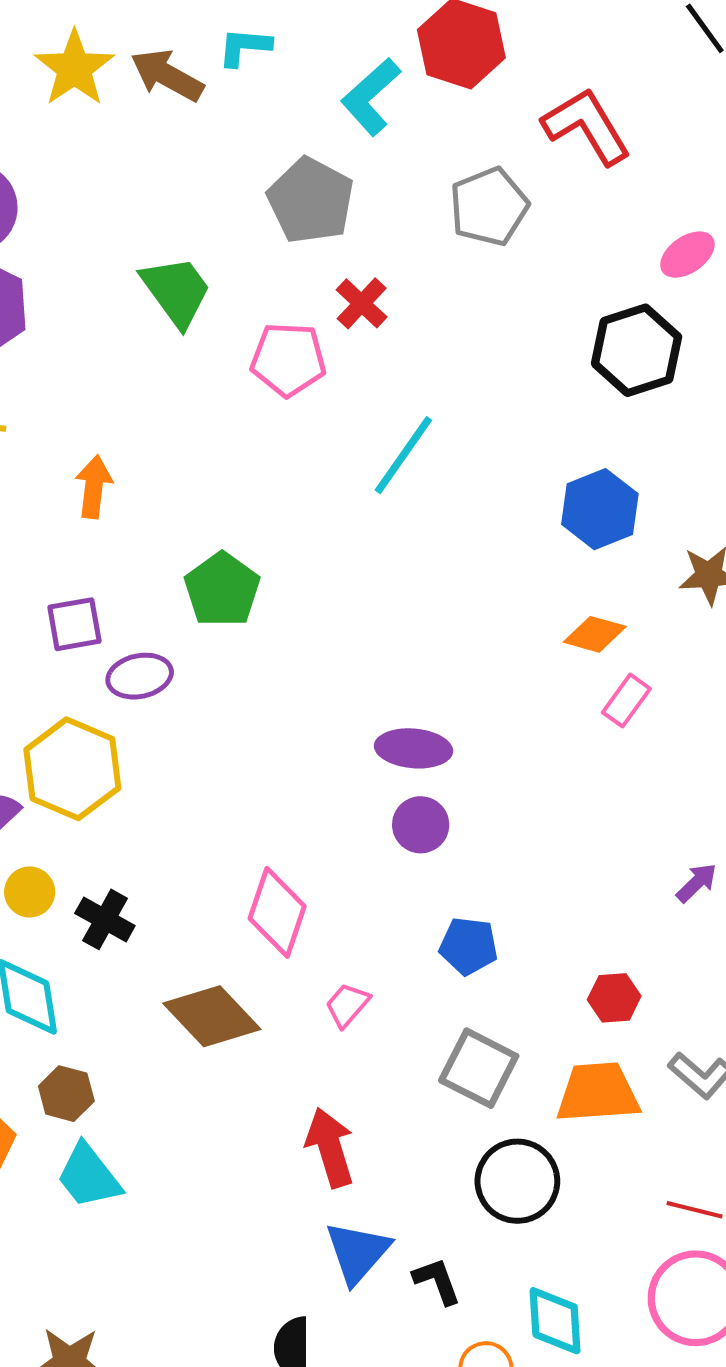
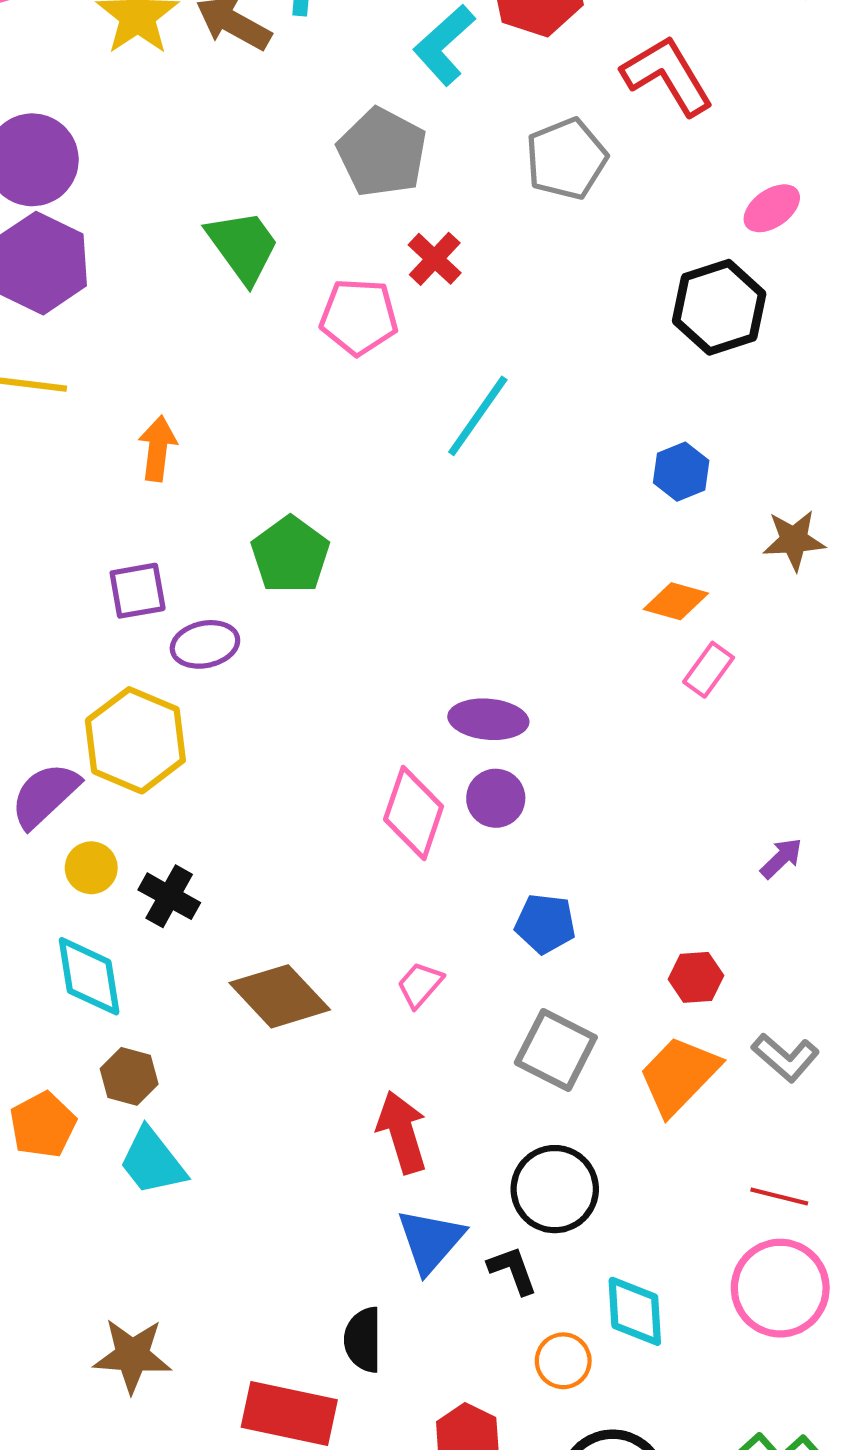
blue hexagon: (600, 509) -> (681, 472), size x0.7
pink diamond: (277, 912) -> (414, 813), moved
orange trapezoid: (598, 1093) -> (679, 1075), turned -42
black circle: (517, 1181) -> (555, 1189), moved

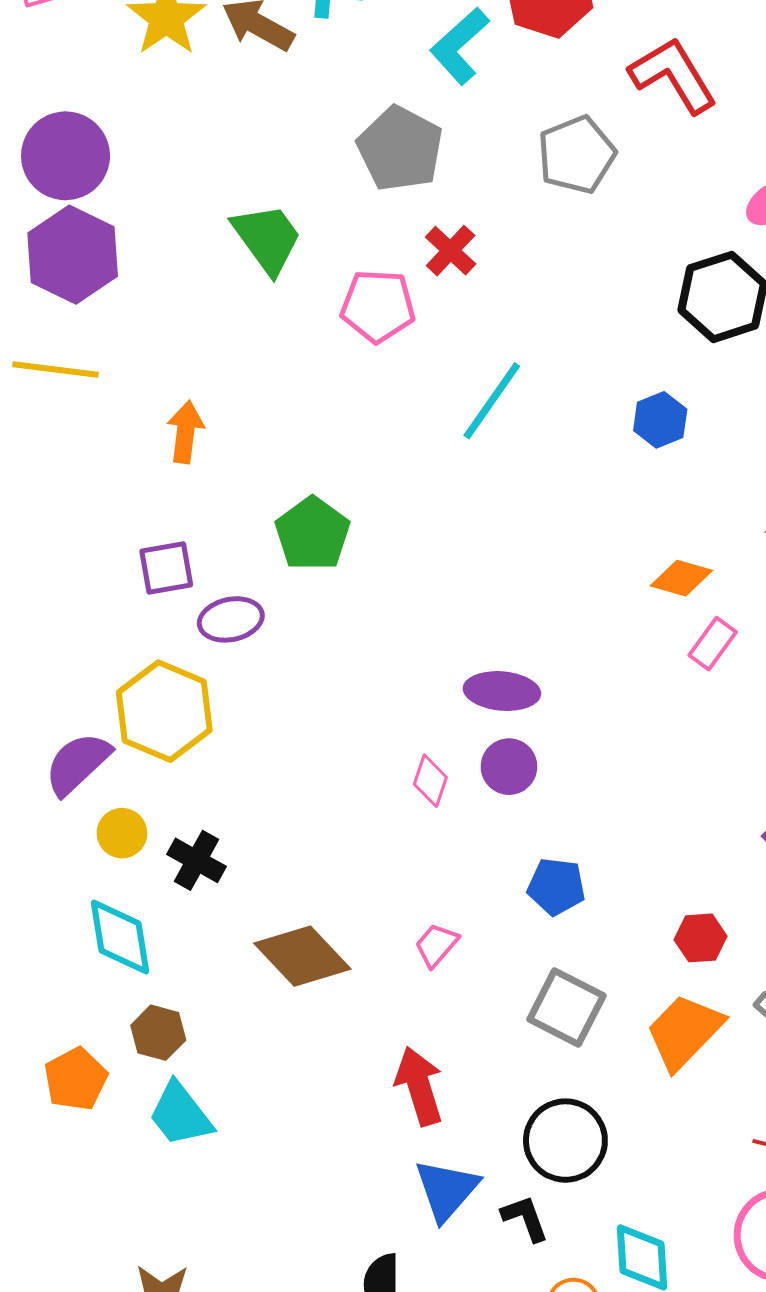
blue hexagon: (681, 472) -> (660, 420), moved
pink diamond: (414, 813) -> (430, 781), size x0.6

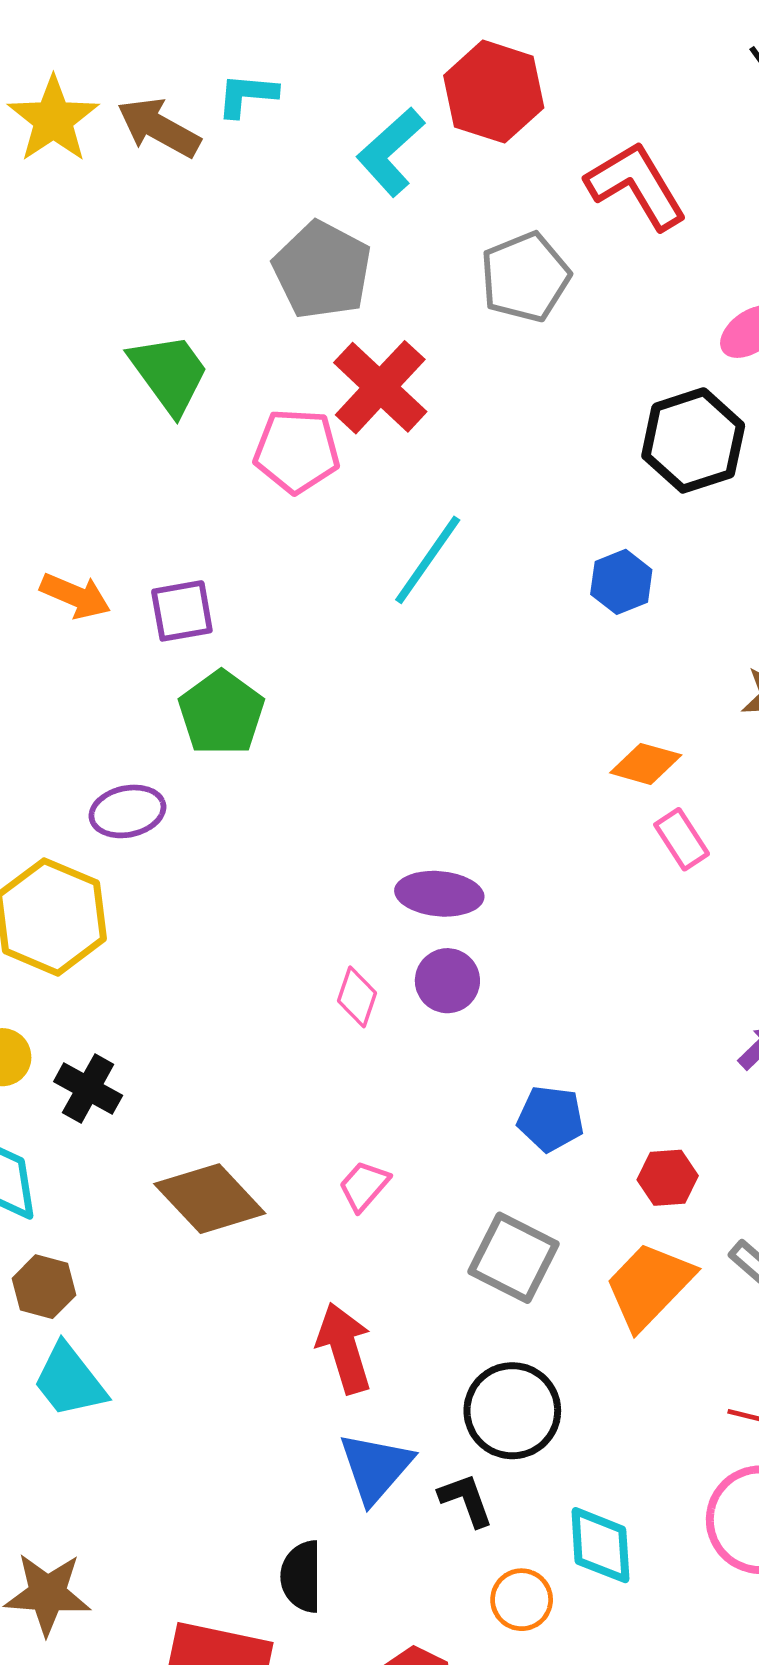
red cross: (451, 251) -> (380, 387), size x1.6
orange arrow: (185, 432) -> (75, 596), turned 106
purple square: (166, 568) -> (182, 611), moved
pink rectangle: (713, 644) -> (682, 839), turned -69
blue pentagon: (556, 887) -> (551, 1119), moved

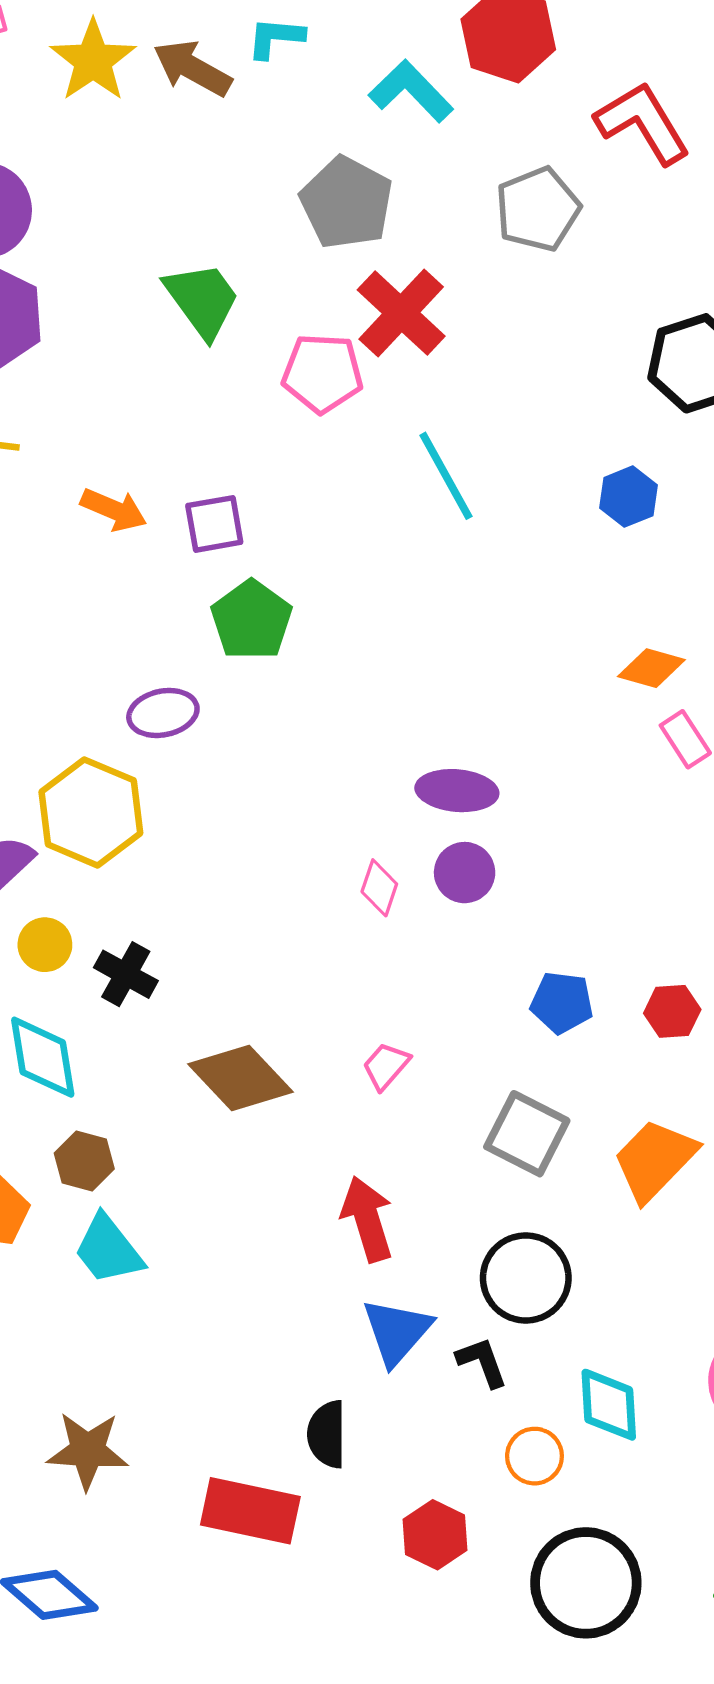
cyan L-shape: (391, 152) -> (411, 91), turned 88
cyan line: (428, 560) -> (446, 476), turned -64
red hexagon: (668, 1178) -> (672, 1011), moved

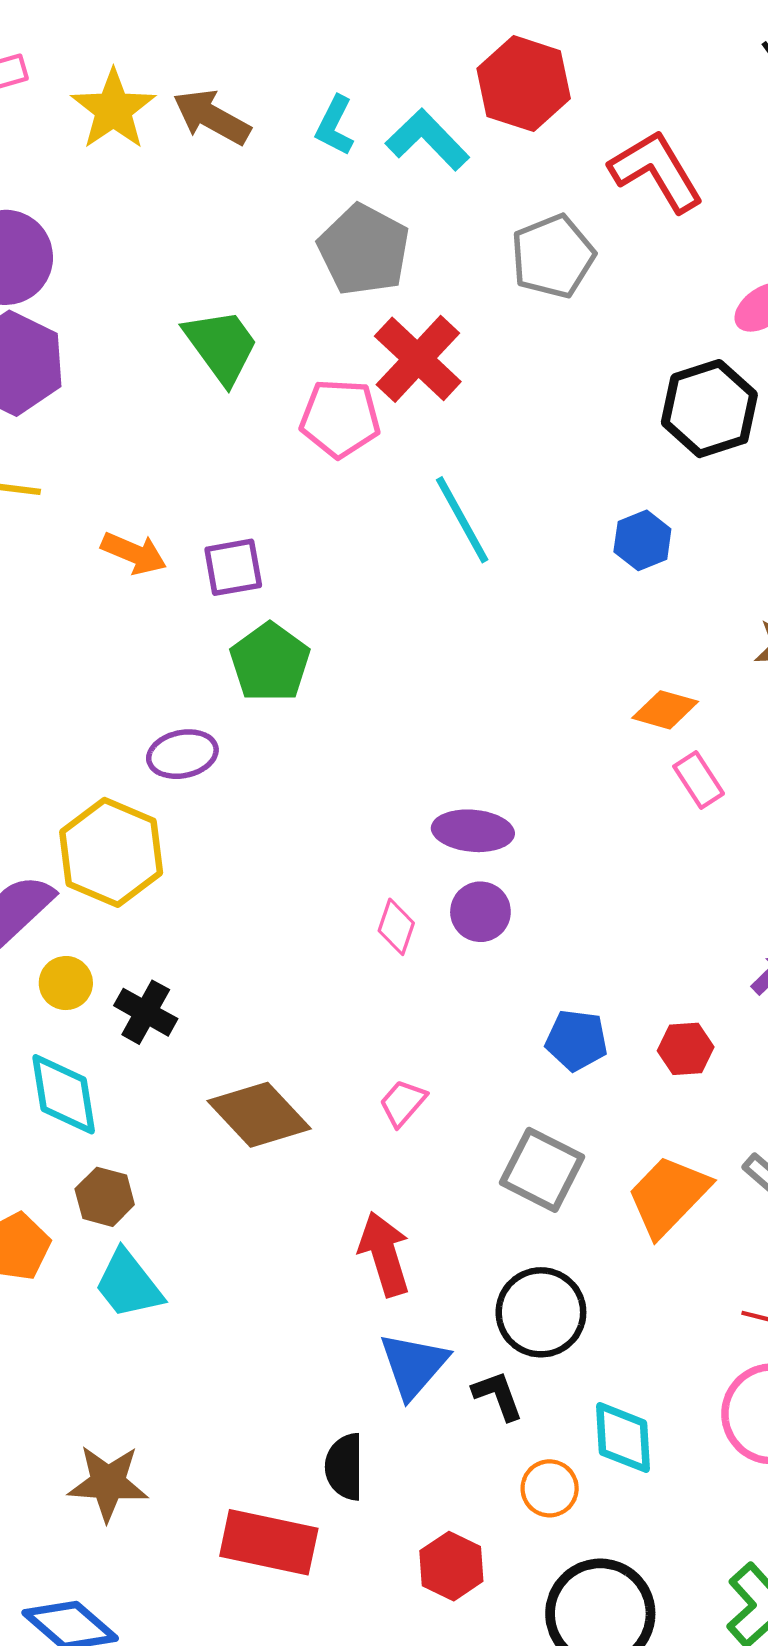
cyan L-shape: (275, 38) -> (335, 126), moved, turned -68

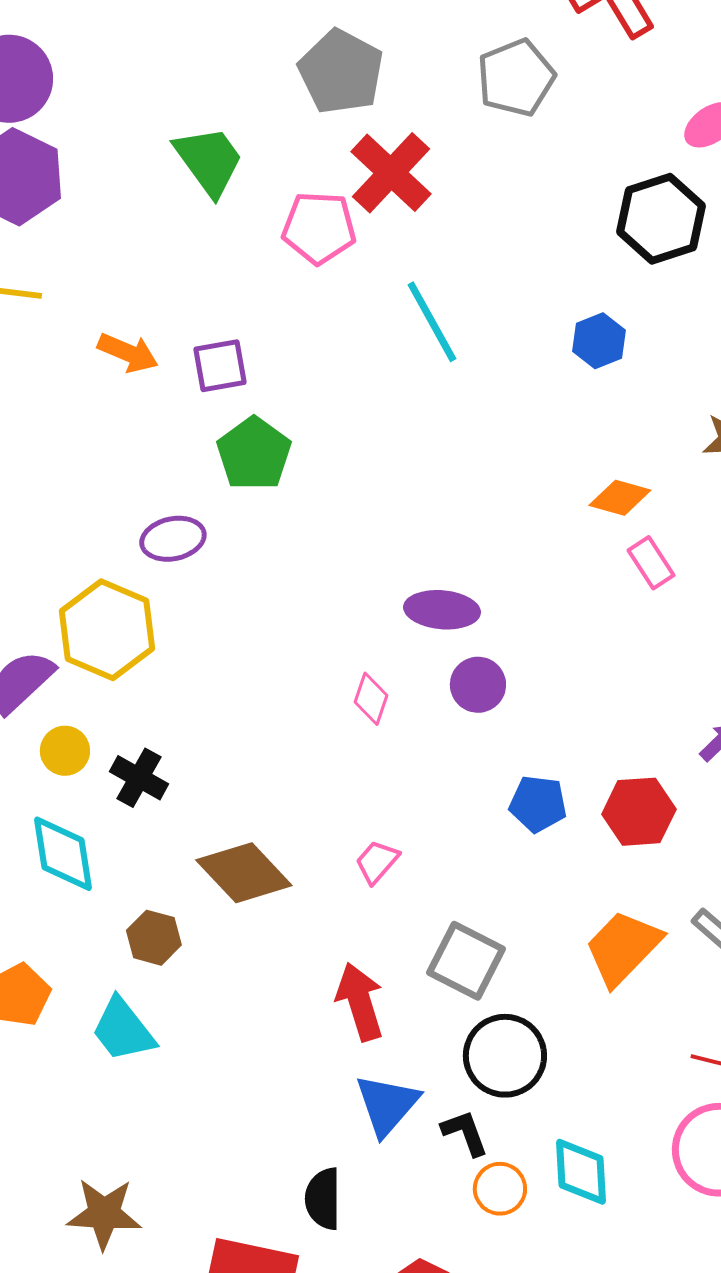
purple circle: (480, 912) -> (478, 685), moved
red hexagon: (686, 1049) -> (639, 812), size x1.4
gray square: (542, 1170) -> (466, 961), moved
brown hexagon: (105, 1197) -> (154, 938), moved
orange circle: (550, 1488) -> (500, 1189), moved

